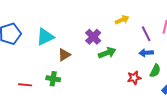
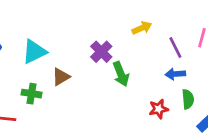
green arrow: (107, 53) -> (121, 74), turned 90
green semicircle: (155, 71) -> (188, 99), turned -32
green cross: (53, 79) -> (32, 94), moved

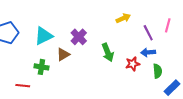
purple cross: (101, 52) -> (79, 37), moved
red star: (159, 109) -> (133, 64), moved

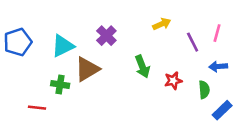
purple cross: (79, 37) -> (106, 36), moved
blue arrow: (148, 52) -> (218, 66), moved
brown triangle: (63, 54) -> (87, 69), size x1.5

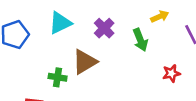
cyan triangle: (63, 46) -> (60, 23), moved
green arrow: (142, 66) -> (140, 40), moved

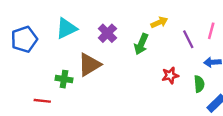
green arrow: (140, 40) -> (141, 44), turned 45

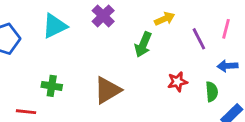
purple cross: (107, 33) -> (103, 16), moved
brown triangle: (89, 65) -> (107, 90), moved

